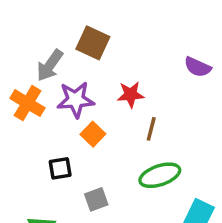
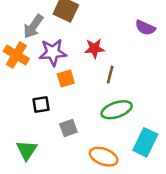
orange square: (93, 134) -> (66, 78), turned 30

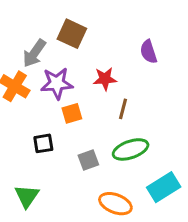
purple semicircle: (145, 28) -> (149, 52), moved, turned 48
gray square: (68, 128) -> (88, 160), moved
cyan rectangle: (145, 142) -> (164, 187), turned 32

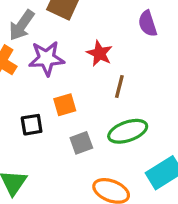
red star: (105, 79) -> (100, 53), turned 30
orange square: (72, 113) -> (65, 105), moved

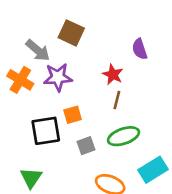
gray arrow: (22, 25) -> (38, 50), turned -85
red star: (100, 53) -> (113, 75), moved
black square: (32, 125) -> (46, 131), size x1.6

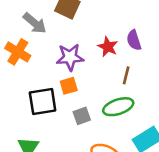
purple semicircle: (140, 49) -> (134, 40), moved
purple star: (58, 77) -> (70, 57), moved
brown line: (117, 100) -> (126, 75), moved

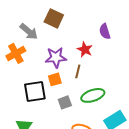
purple semicircle: (134, 40) -> (105, 31), moved
orange cross: (18, 52) -> (16, 53), turned 30
brown line: (126, 75) -> (78, 71), moved

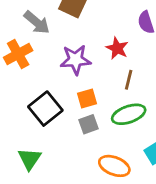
brown line: (78, 71) -> (129, 80), moved
orange square: (55, 79) -> (87, 98), moved
black square: (35, 91) -> (45, 109), turned -30

